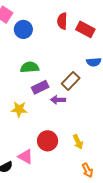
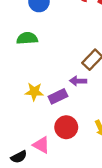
green semicircle: (30, 67) -> (27, 38), moved
purple rectangle: (40, 87) -> (58, 96), moved

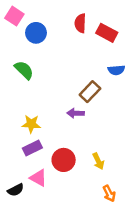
green semicircle: (27, 38) -> (24, 70), turned 48
purple rectangle: (58, 96) -> (32, 148), moved

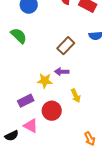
brown rectangle: (90, 92) -> (66, 46), moved
yellow star: (31, 124) -> (45, 81), moved
yellow arrow: (98, 161) -> (76, 96), moved

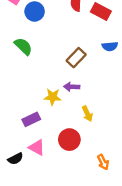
red circle: (52, 111) -> (69, 140), moved

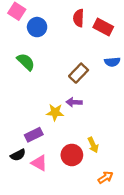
yellow arrow: (87, 114) -> (93, 145), moved
black semicircle: (15, 159) -> (18, 155), moved
orange arrow: (103, 162) -> (106, 177), turned -96

